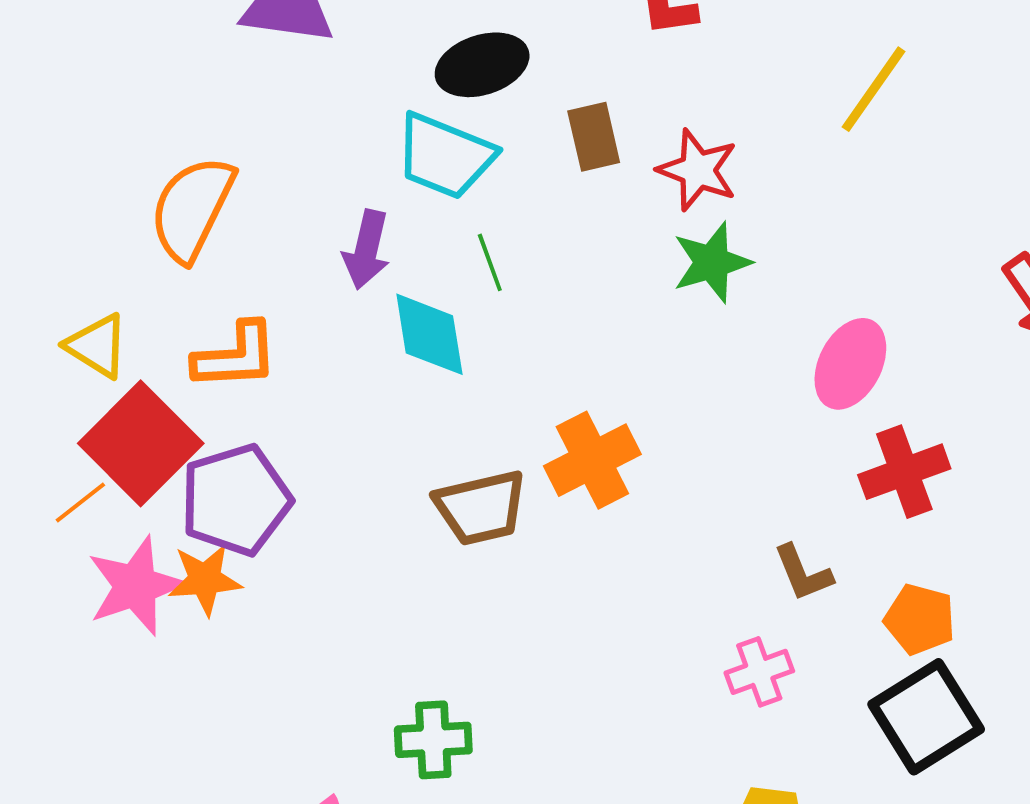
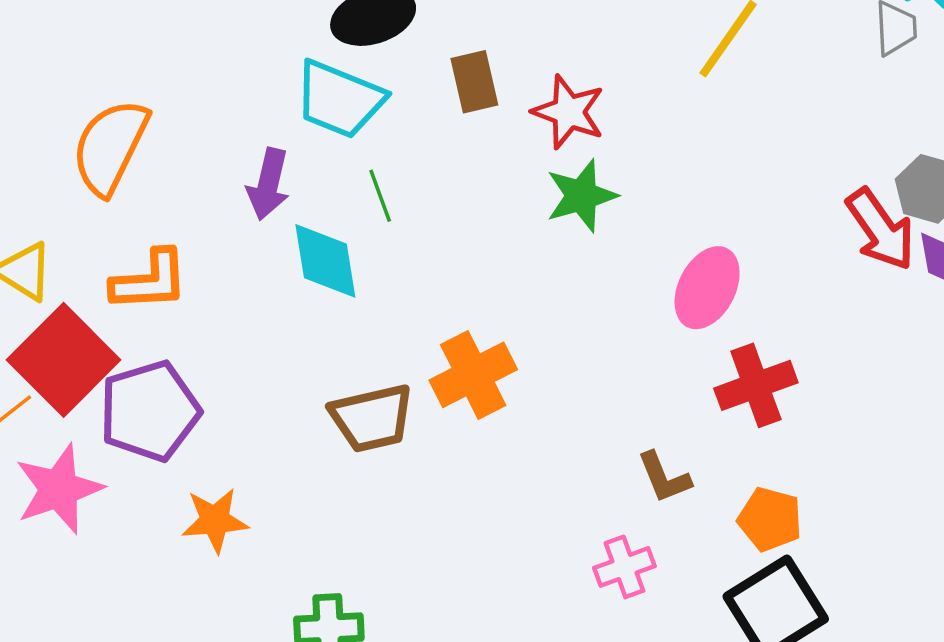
orange star: (205, 579) -> (215, 520), moved

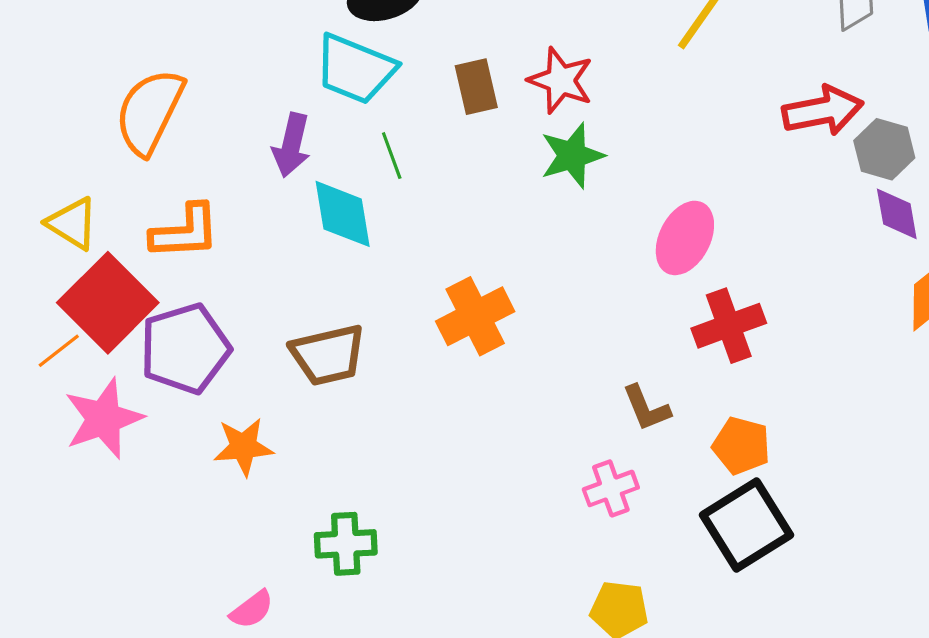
brown rectangle: (474, 82) -> (476, 87), moved
red arrow: (880, 229) -> (823, 111), moved, turned -66
brown trapezoid: (372, 418) -> (328, 355), moved

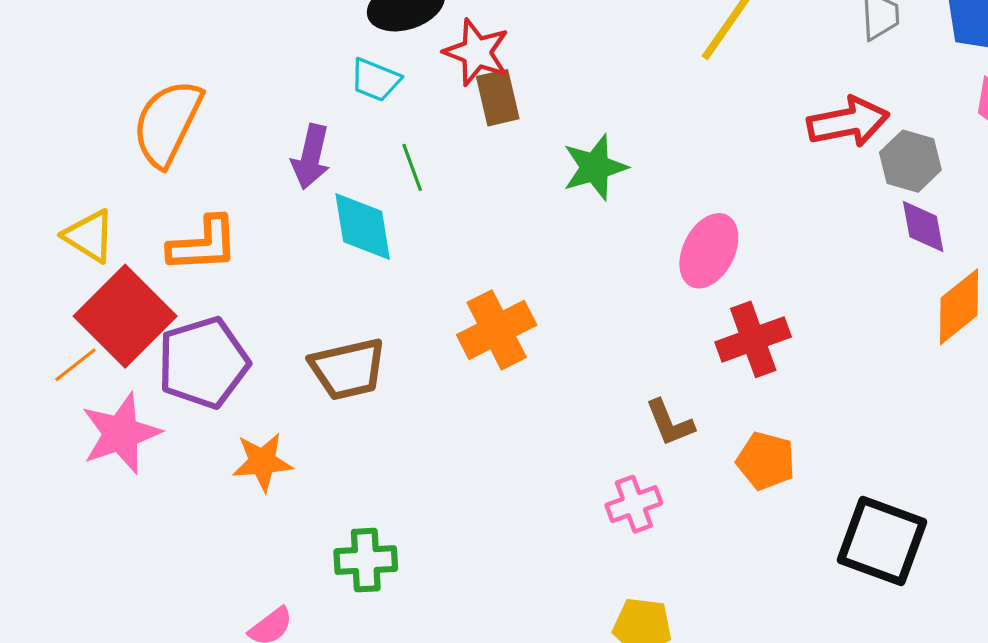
cyan trapezoid: (355, 69) -> (375, 80), size x0.6
red star: (561, 80) -> (477, 52), moved
black square: (747, 525) -> (882, 541), moved, turned -38

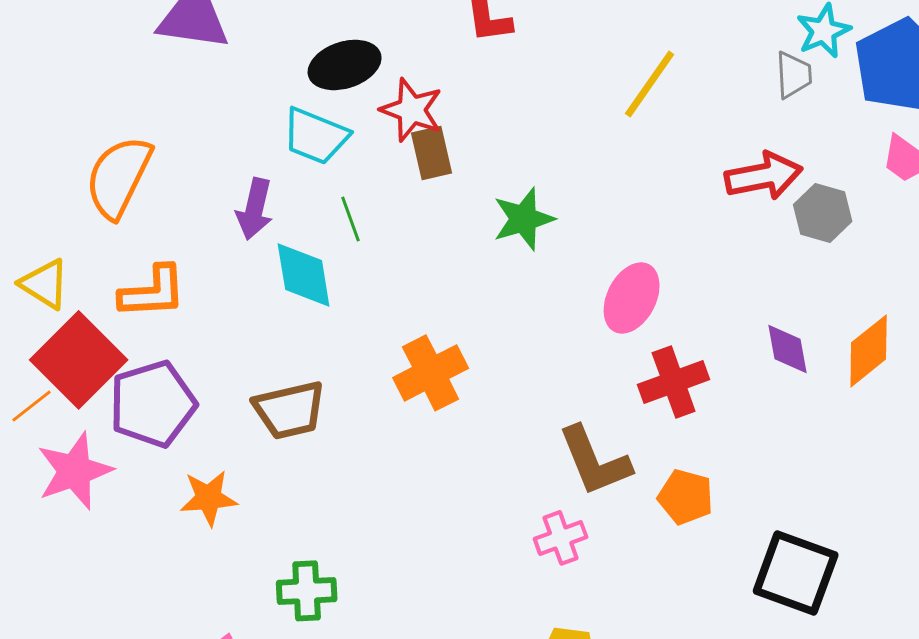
cyan trapezoid: (375, 80) -> (316, 136), size x1.4
purple diamond: (923, 226) -> (788, 349), moved
brown L-shape: (670, 423) -> (595, 461), size x1.6

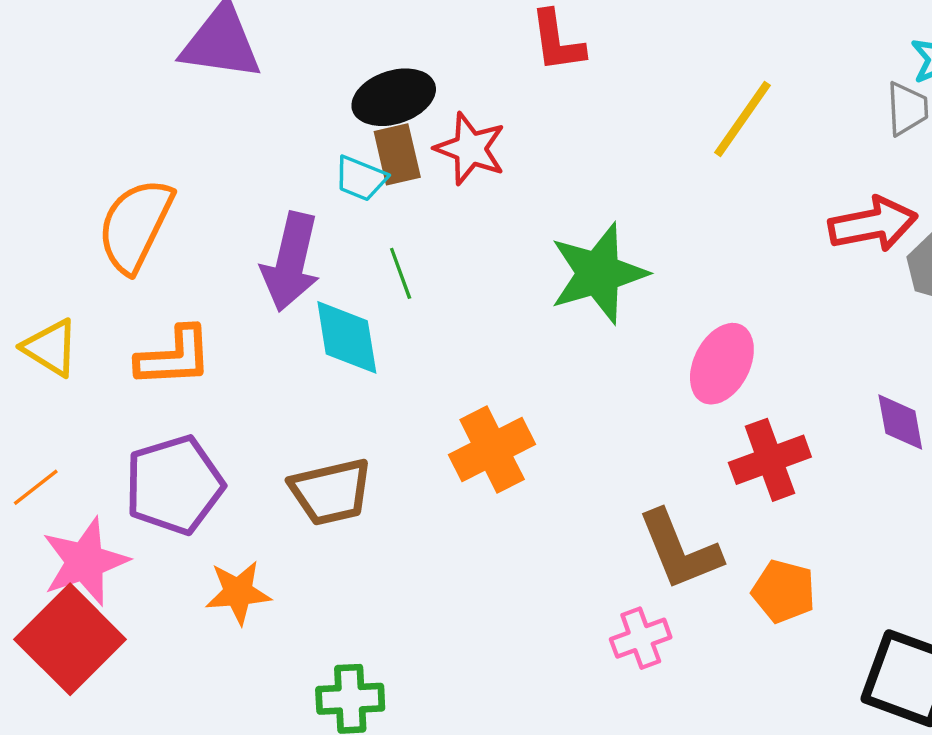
cyan trapezoid: (316, 136) -> (361, 178), size x0.7
brown rectangle: (432, 153) -> (397, 154), moved
purple arrow: (255, 209) -> (291, 262), size x1.4
green star: (524, 219) -> (598, 273), size x1.4
red square: (79, 360) -> (70, 639), moved

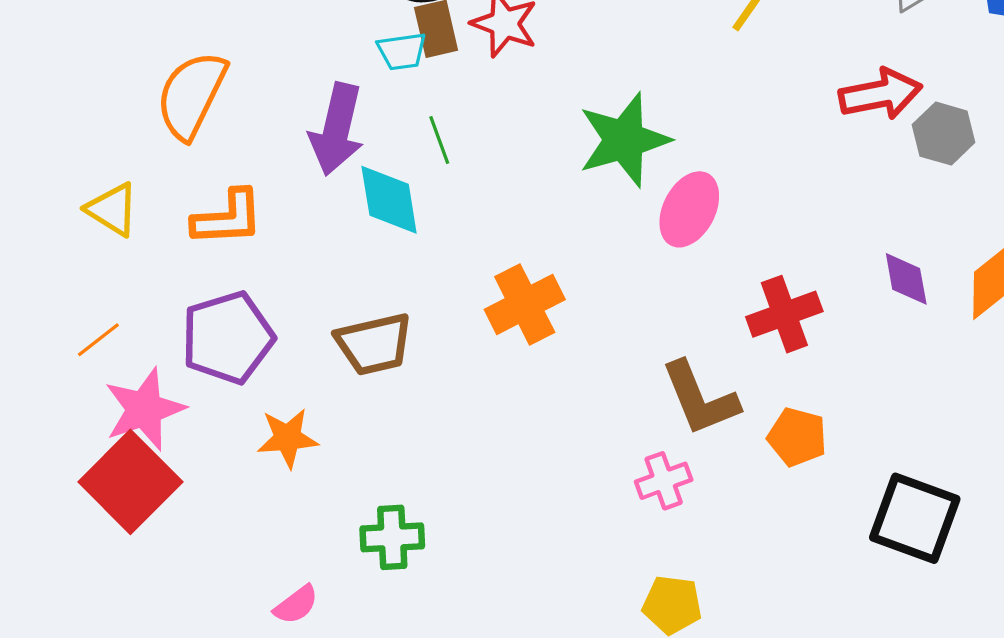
cyan trapezoid: (361, 178) -> (402, 51), turned -30
pink ellipse: (722, 364) -> (689, 209), moved

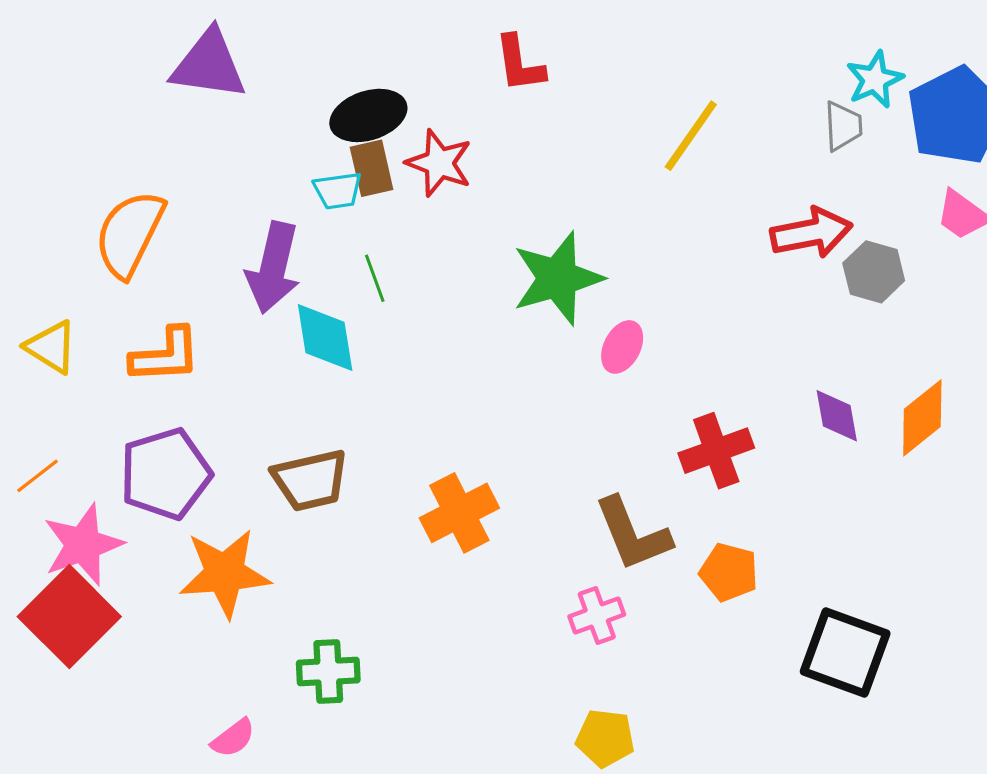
pink ellipse: (689, 209) -> (622, 347), size x0.7
orange cross: (525, 304) -> (459, 513), moved
orange star: (288, 438) -> (225, 573), size x1.5

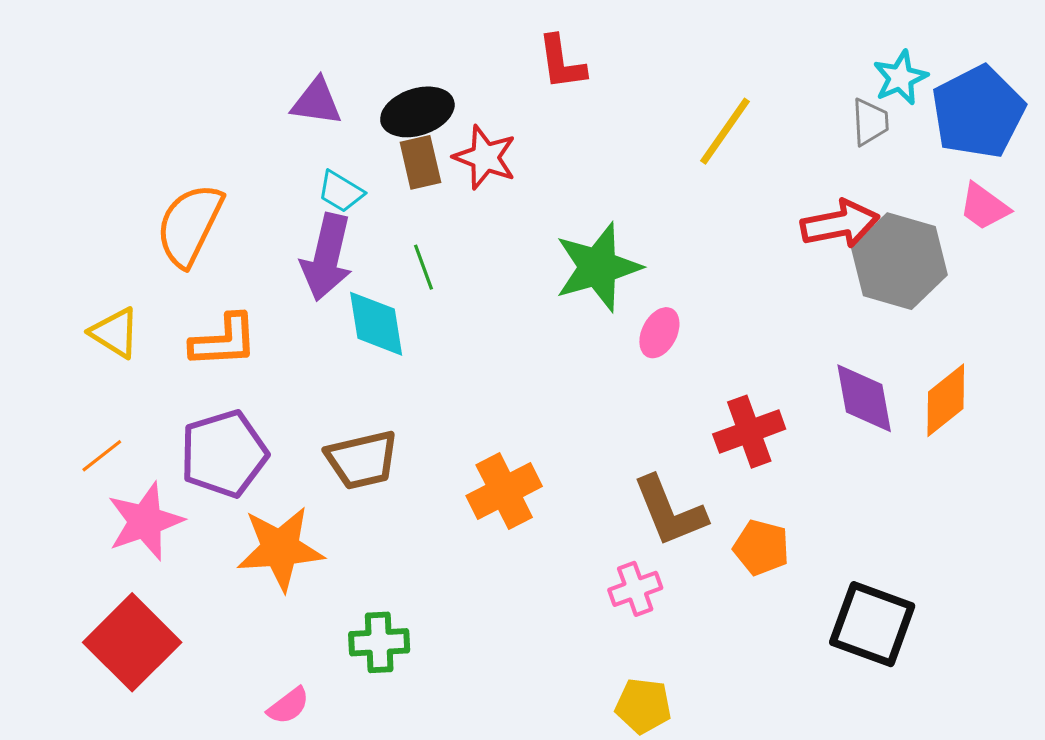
purple triangle: (209, 65) -> (317, 102), moved, size x0.7
cyan trapezoid: (338, 191) -> (341, 192), moved, turned 39
gray hexagon: (874, 272) -> (899, 261), size x1.6
purple diamond: (837, 416) -> (864, 398), size x1.4
red square: (69, 617) -> (132, 642), moved

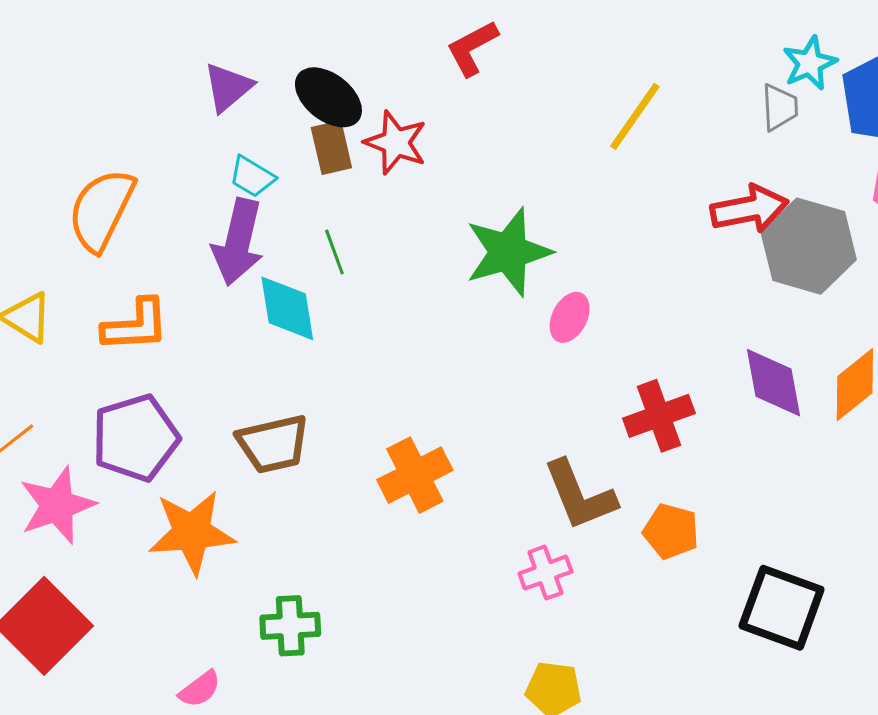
red L-shape: (562, 63) -> (472, 48), turned 70
purple triangle: (317, 102) -> (228, 87), turned -48
black ellipse: (417, 112) -> (328, 97), turned 56

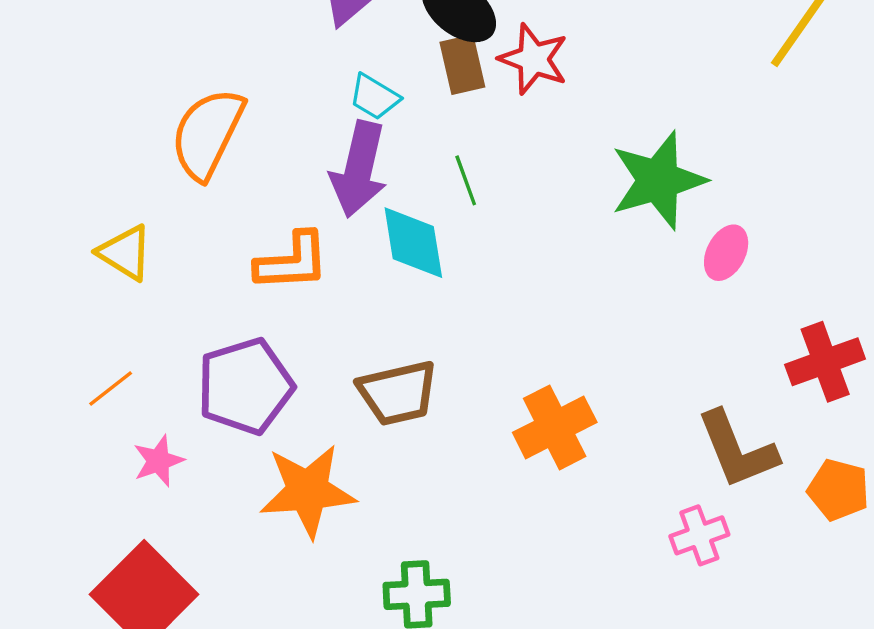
orange L-shape: (136, 325) -> (292, 262), moved
pink star: (57, 505) -> (158, 461), size x0.6

